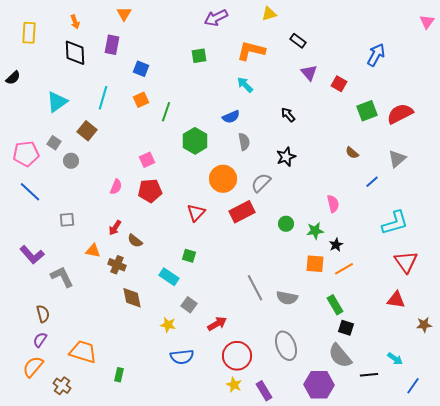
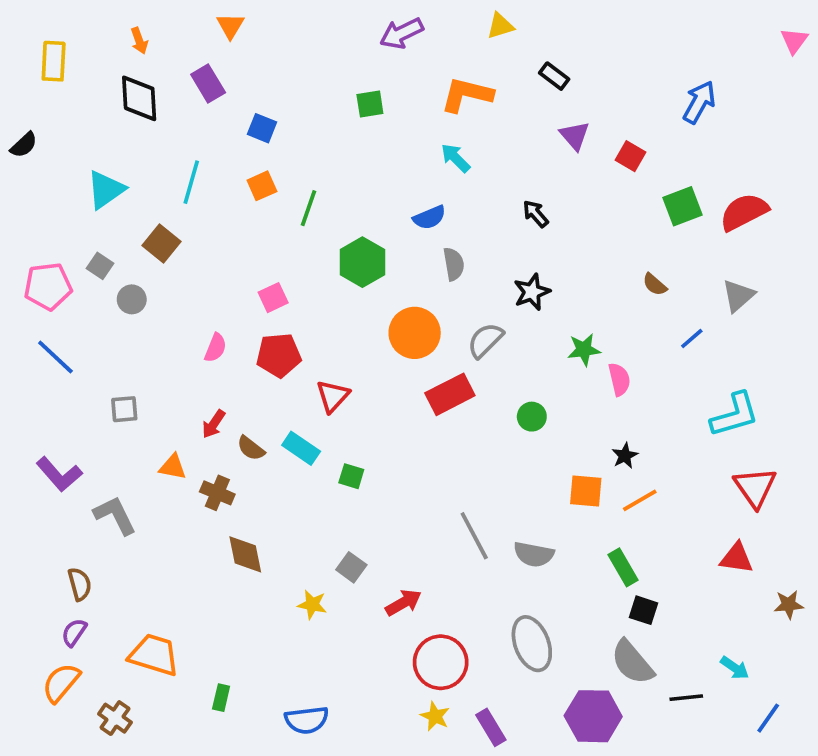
purple rectangle: (112, 45) -> (208, 84), turned -42
red triangle: (196, 213) -> (333, 396), moved
green star: (315, 231) -> (584, 350), moved
cyan rectangle: (169, 277) -> (301, 448), moved
blue semicircle: (182, 357) -> (307, 720), moved

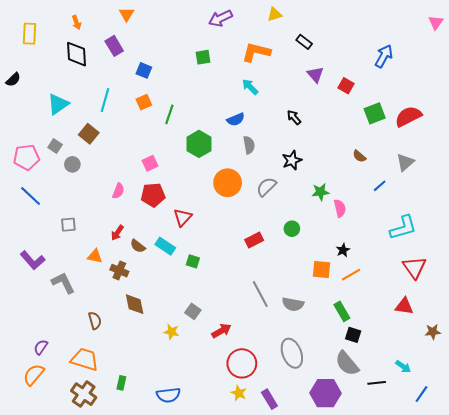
red rectangle: (450, 394) -> (254, 240), moved, size x0.7
brown semicircle: (80, 584) -> (95, 321), moved
brown cross: (115, 718) -> (84, 394), moved, size x1.4

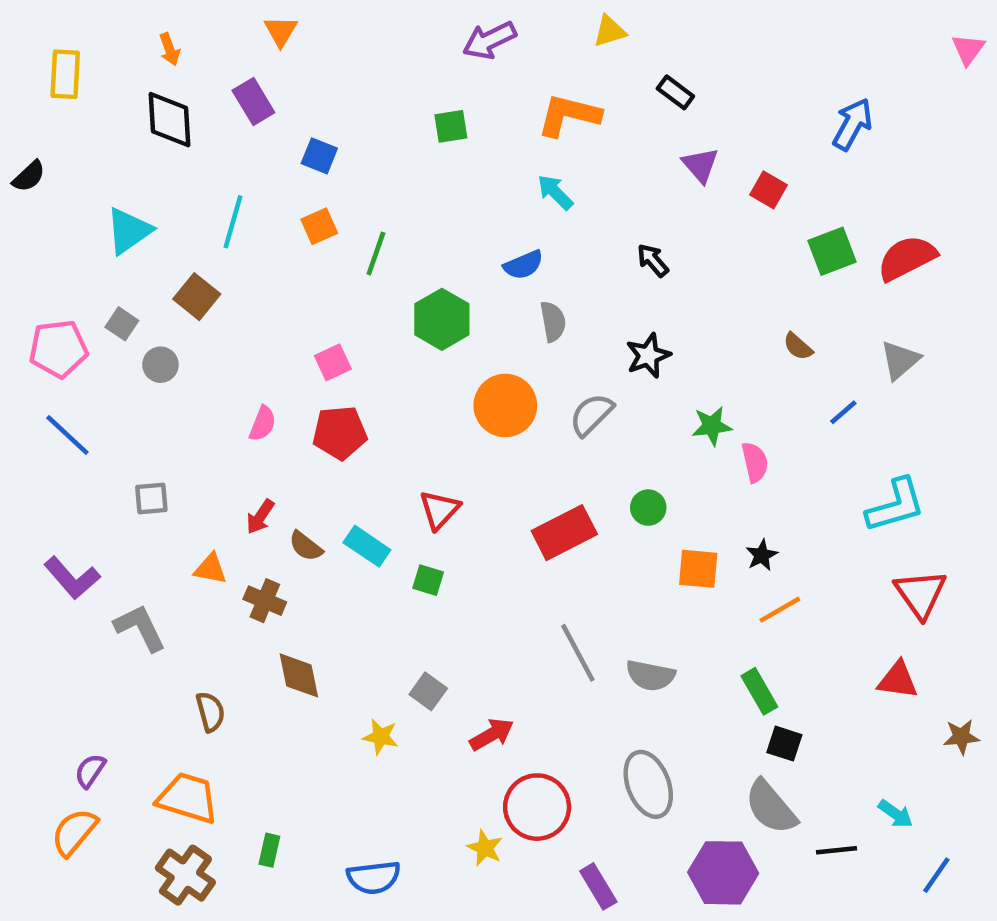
red triangle: (183, 217) -> (440, 510), moved
red rectangle: (254, 240) -> (564, 533), size x1.5
orange square: (321, 270) -> (698, 569), moved
yellow star: (239, 393) -> (485, 848), moved

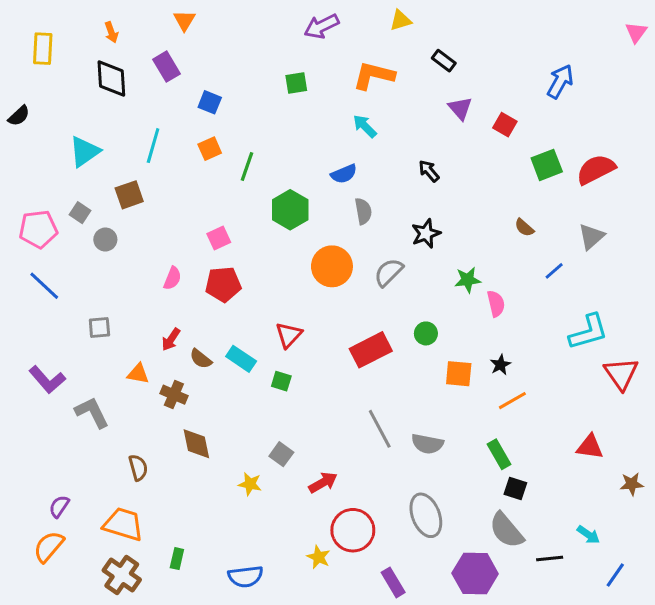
brown square: (197, 297) -> (129, 195), turned 32
red triangle: (920, 594) -> (621, 374), moved

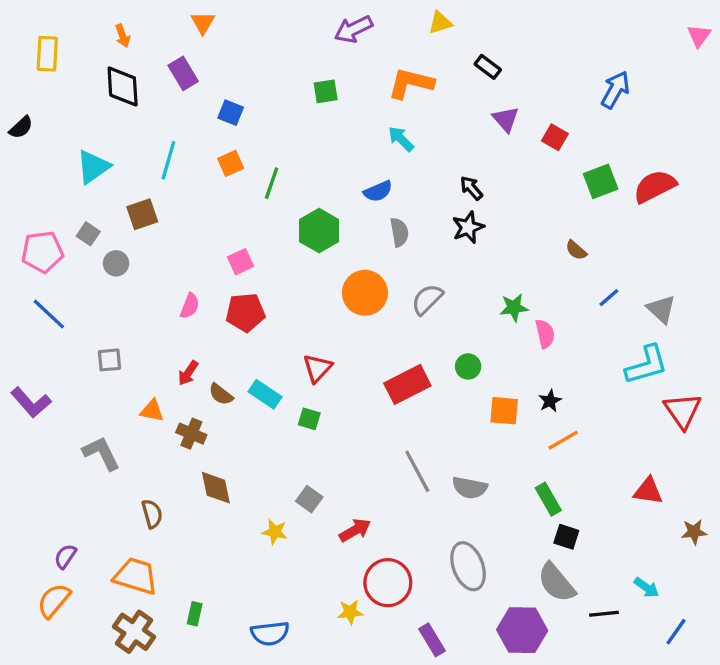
black star: (426, 234) -> (468, 227), moved
gray triangle: (591, 237) -> (661, 309), moved, turned -36
purple L-shape: (47, 380) -> (31, 402), moved
yellow star: (319, 557) -> (350, 612), turned -30

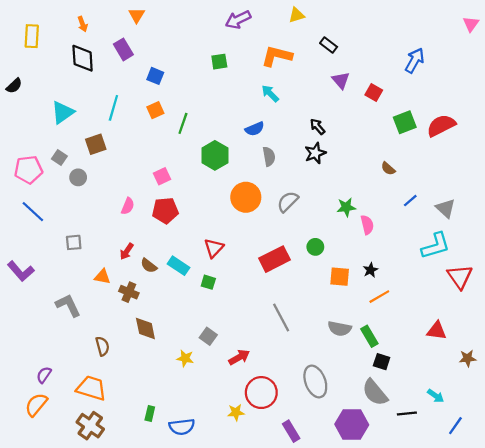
gray semicircle: (470, 488) -> (340, 329), moved
green rectangle: (195, 614) -> (150, 413), moved

